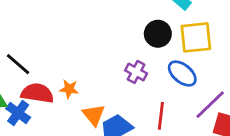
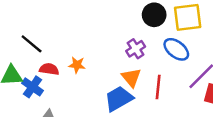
purple cross: (136, 72) -> (136, 49), turned 30
red semicircle: (37, 93) -> (49, 69), size x0.7
orange triangle: (94, 115) -> (131, 78), moved

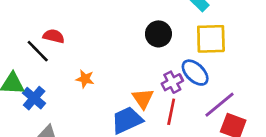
black circle: (154, 15) -> (158, 34), moved
purple cross: (136, 49) -> (172, 82), moved
red semicircle: (49, 69) -> (54, 36), moved

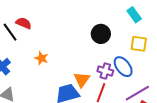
yellow square: (211, 39) -> (139, 44), size x0.7
purple cross: (172, 82) -> (105, 71), turned 35

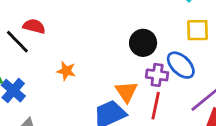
black circle: (101, 34) -> (143, 43), moved

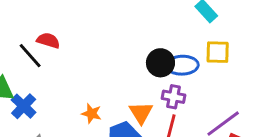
blue ellipse: (181, 65) -> (182, 65), moved, turned -48
orange star: (66, 71) -> (92, 113), moved

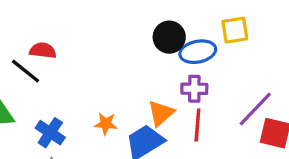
black circle: (160, 63) -> (169, 37), moved
blue cross: (24, 106) -> (50, 133), moved
orange triangle: (141, 113) -> (161, 113), turned 30

